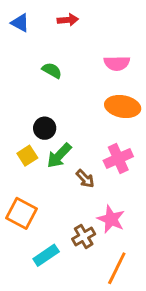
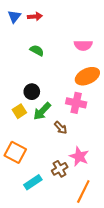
red arrow: (68, 20) -> (35, 16), moved
blue triangle: (20, 23) -> (14, 16), turned 40
orange ellipse: (123, 107) -> (87, 76), turned -35
pink cross: (118, 158) -> (76, 103), moved, turned 36

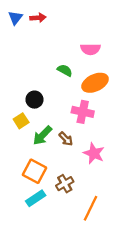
green semicircle: (37, 50) -> (65, 70), moved
green arrow: (42, 111) -> (42, 135), moved
orange square: (15, 152) -> (34, 171), moved
pink star: (79, 157) -> (94, 153), moved

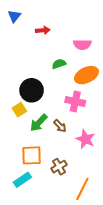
red arrow: (38, 18) -> (43, 30), moved
green semicircle: (65, 70) -> (59, 64), turned -48
black circle: (34, 100) -> (32, 90), size x1.5
orange square: (34, 171) -> (32, 155), turned -30
cyan rectangle: (36, 198) -> (22, 180), moved

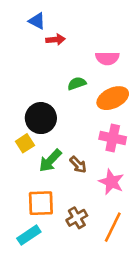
blue triangle: (14, 16) -> (37, 21), moved, turned -40
pink cross: (75, 101) -> (113, 138), moved
orange line: (82, 189) -> (113, 227), moved

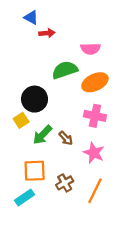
green semicircle: (77, 83) -> (65, 70), size x1.6

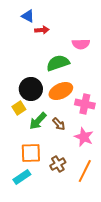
orange ellipse: (95, 82) -> (61, 91), moved

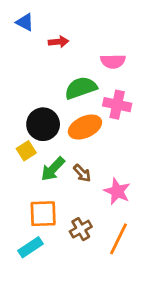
blue triangle: (28, 16) -> (25, 22), moved
pink cross: (85, 104) -> (117, 105), moved

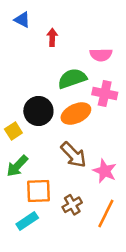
red arrow: (58, 42) -> (52, 37), turned -84
yellow square: (26, 151) -> (13, 131), moved
green arrow: (53, 169) -> (17, 166), moved
brown arrow: (82, 173) -> (73, 155), size x1.6

